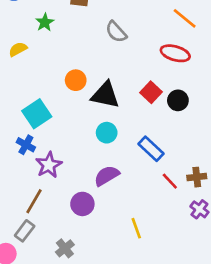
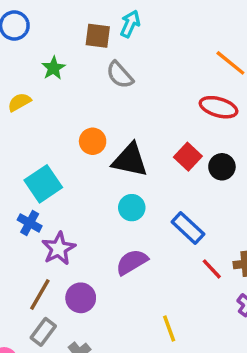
gray semicircle: (116, 32) -> (120, 75), moved
purple circle: (82, 204) -> (81, 298), moved
gray rectangle: (25, 231) -> (43, 332), moved

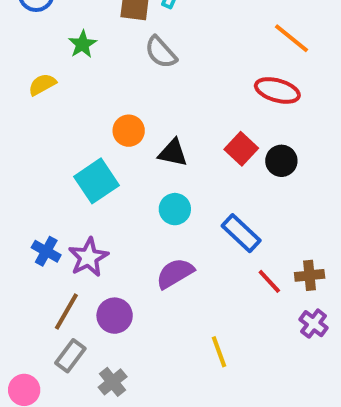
black triangle: (130, 160) -> (173, 153), size x0.7
cyan square: (43, 184) -> (96, 181), moved
blue cross: (30, 223) -> (46, 251), moved

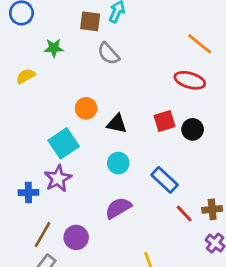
green star: (82, 44) -> (54, 48), turned 30
red square: (241, 149) -> (165, 121), turned 30
blue cross: (46, 251) -> (28, 193), turned -30
purple star: (88, 257) -> (58, 178), moved

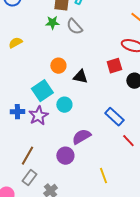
green star: (54, 48) -> (52, 23), moved
red square: (165, 121) -> (114, 66), moved
cyan circle: (118, 163) -> (64, 105), moved
blue cross: (28, 193) -> (17, 112), moved
purple circle: (76, 237) -> (65, 156), moved

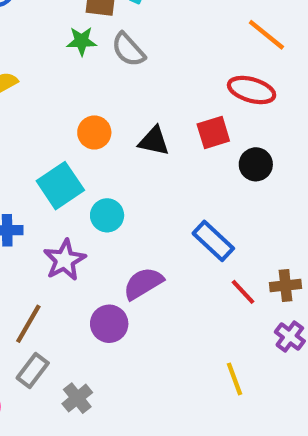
black triangle: (80, 77) -> (154, 141), moved
purple star: (38, 116) -> (65, 260), moved
yellow line: (103, 176) -> (235, 379), moved

